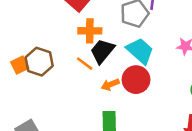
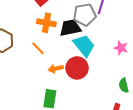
black trapezoid: (102, 51) -> (70, 28), moved, turned 30

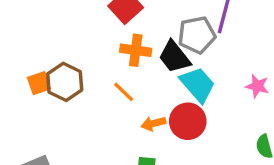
black trapezoid: (70, 28) -> (174, 57), turned -115

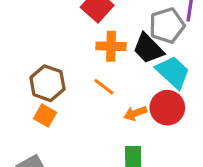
orange square: (39, 83) -> (45, 116), moved, turned -35

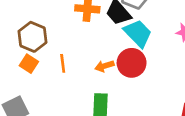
orange line: (104, 87) -> (63, 63), moved, turned 42

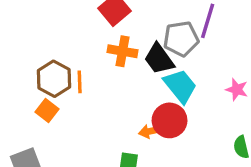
orange line: (63, 63) -> (80, 82), moved
orange arrow: (104, 66) -> (150, 131), moved

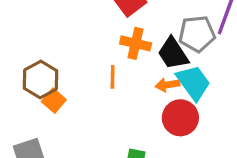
brown hexagon: (54, 79) -> (41, 80), moved
orange line: (80, 82) -> (113, 77), moved
orange arrow: (150, 131) -> (167, 85), moved

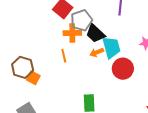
gray pentagon: (197, 34) -> (81, 20), moved
cyan trapezoid: (193, 83) -> (111, 47), turned 35
red circle: (180, 118) -> (123, 69), moved

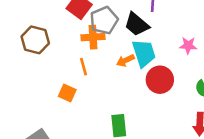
black trapezoid: (95, 33) -> (137, 24), moved
brown hexagon: (23, 67) -> (35, 40), moved
orange square: (33, 78) -> (67, 93), moved

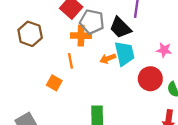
gray pentagon: (104, 20) -> (92, 22), turned 30
red circle: (160, 80) -> (150, 79), moved

